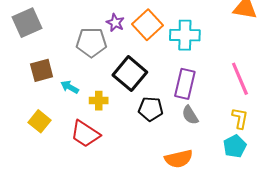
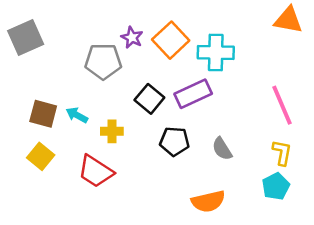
brown square: (42, 70) -> (43, 114), moved, turned 30
black square: (130, 74) -> (149, 99), size x0.7
purple rectangle: (185, 84) -> (193, 94), moved, turned 52

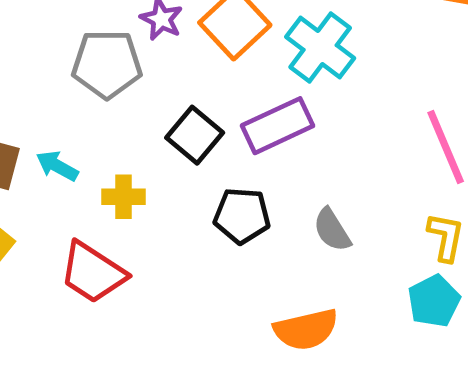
cyan cross: (216, 53) -> (320, 47), turned 36

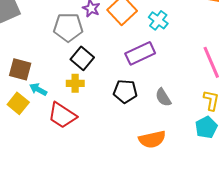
cyan cross: (320, 47) -> (158, 20), size x0.7
black square: (195, 135) -> (82, 58), moved
cyan arrow: (57, 166) -> (38, 89), moved

